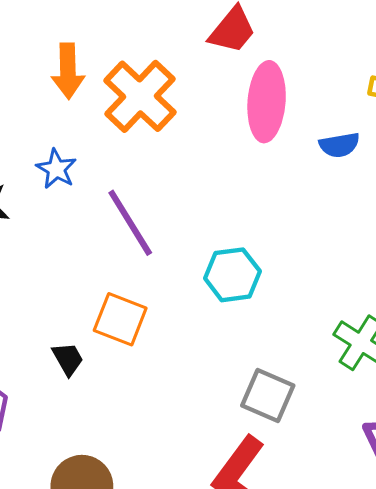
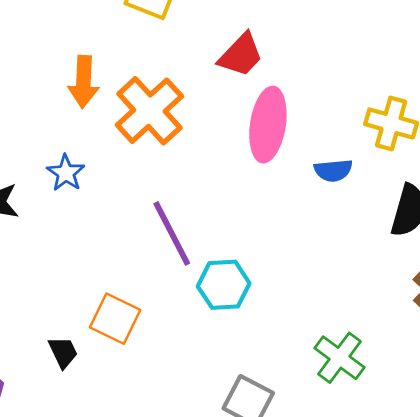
purple line: (130, 223) -> (172, 233), moved

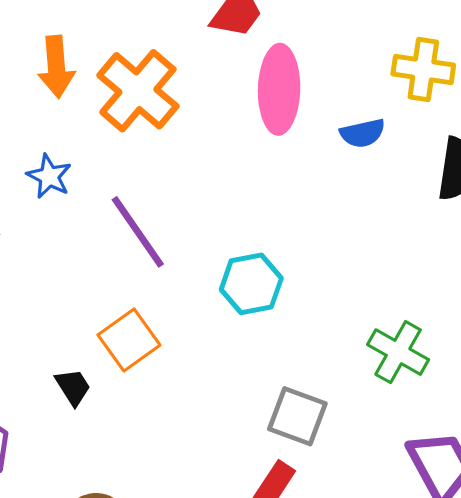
purple line: (172, 233) -> (138, 232), moved
orange square: (115, 319) -> (129, 340), turned 36

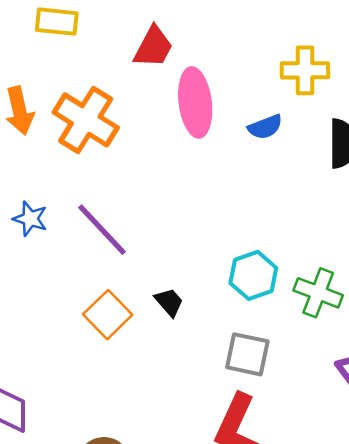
blue star: (49, 176) -> (30, 219), moved
cyan hexagon: (251, 284) -> (253, 275), moved
black trapezoid: (73, 387) -> (169, 302), moved

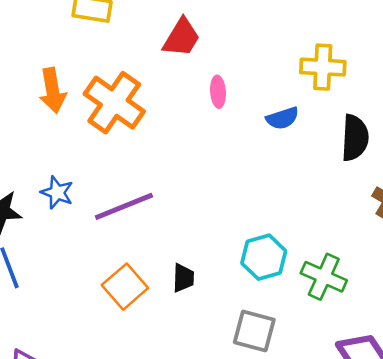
pink ellipse: (195, 102) -> (218, 92), size x0.5
purple line: (102, 230) -> (124, 206), turned -72
black trapezoid: (169, 302) -> (183, 278), turned 40

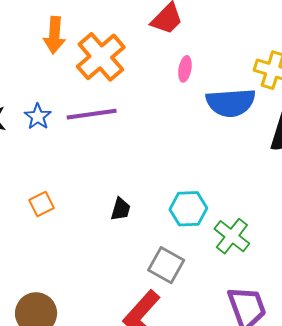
blue semicircle: (282, 118) -> (231, 103), size x1.8
purple line: (124, 206) -> (92, 114), moved
orange square: (125, 287) -> (41, 204), moved, size x0.7

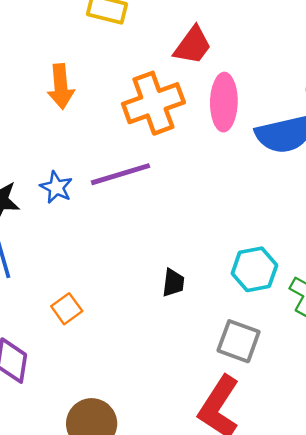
orange cross: (101, 57) -> (153, 103), moved, turned 30
pink ellipse: (185, 69) -> (224, 102), size x1.8
orange square: (41, 204) -> (67, 309), moved

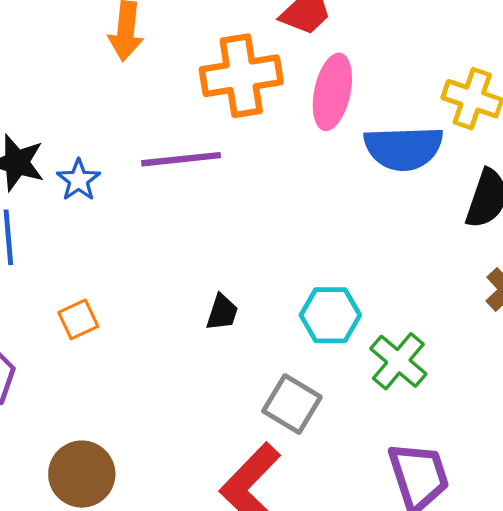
blue star: (56, 187) -> (79, 180), moved

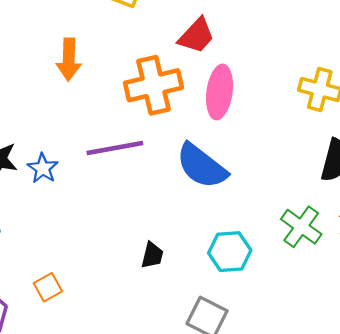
blue semicircle: (404, 148) -> (202, 166), moved, turned 44
orange square: (78, 319) -> (48, 287), moved
green cross: (398, 361) -> (301, 227), moved

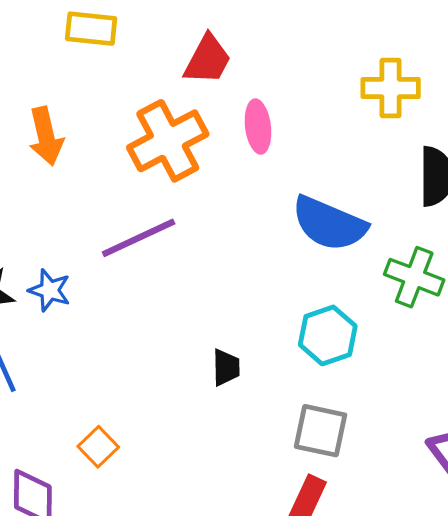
pink ellipse: (219, 92) -> (258, 127), size x0.7
blue semicircle: (202, 166) -> (329, 224), moved

